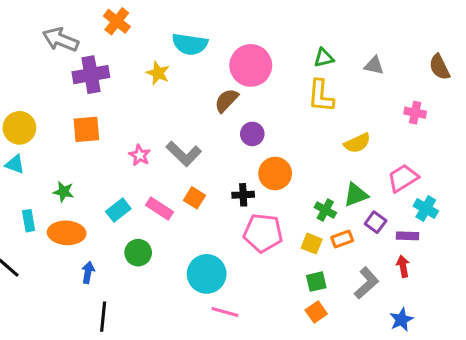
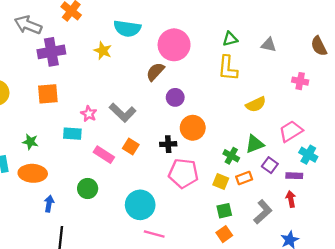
cyan rectangle: (118, 210) -> (72, 134), moved, turned 42

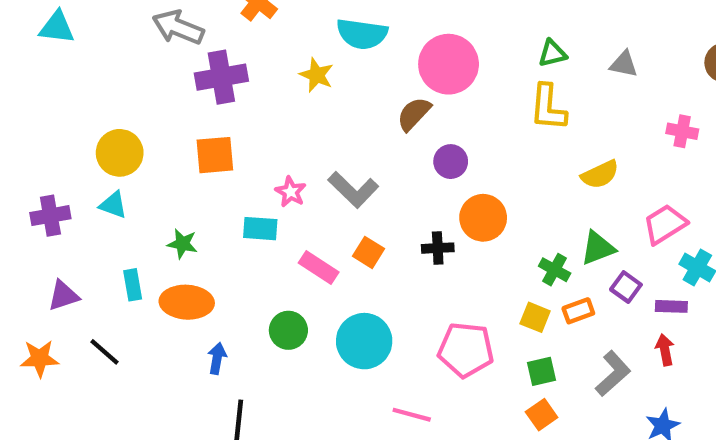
pink pentagon: (183, 173) -> (466, 350), moved
cyan circle: (140, 205) -> (364, 341), moved

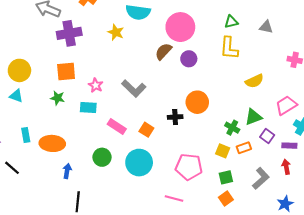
purple circle: (451, 162) -> (189, 59), moved
pink star: (291, 192) -> (96, 85), moved
green star: (182, 244) -> (58, 98), moved
orange square: (368, 252) -> (146, 130), moved
pink line: (412, 415) -> (174, 199), moved

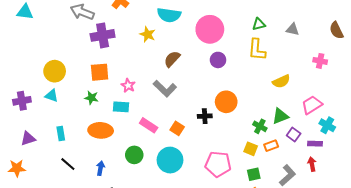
brown semicircle: (163, 51) -> (172, 59), moved
orange ellipse: (52, 143) -> (101, 130), moved
black line: (12, 168) -> (68, 164), moved

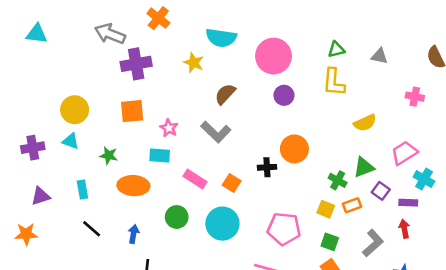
green star: (91, 98) -> (109, 155), moved
green square: (254, 174) -> (330, 242), turned 32

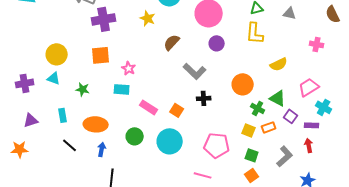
gray L-shape: (216, 132) -> (195, 71), moved
orange circle: (294, 149) -> (243, 84), moved
green triangle: (364, 167) -> (278, 98), turned 48
orange ellipse: (133, 186) -> (96, 124), moved

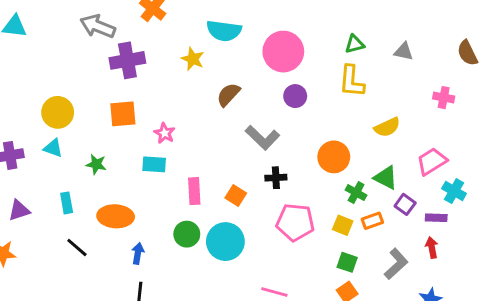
pink rectangle: (149, 107) -> (194, 191), turned 54
green circle: (135, 136) -> (187, 234), moved
pink pentagon: (217, 145) -> (295, 222), moved
blue arrow: (102, 149) -> (138, 253), moved

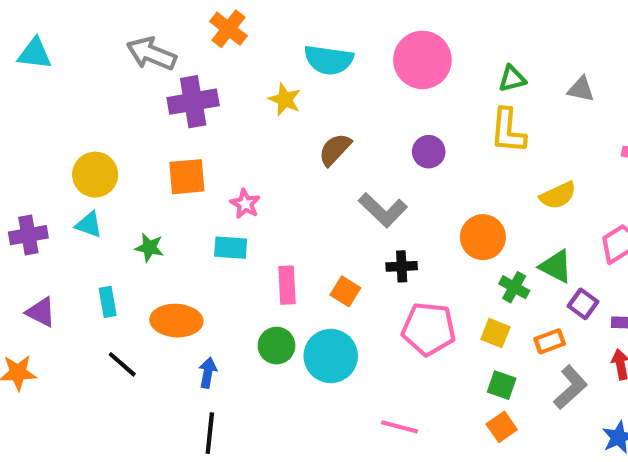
pink circle: (283, 52) -> (422, 60), moved
purple triangle: (19, 210) -> (41, 312), turned 45
orange rectangle: (372, 221) -> (550, 341), moved

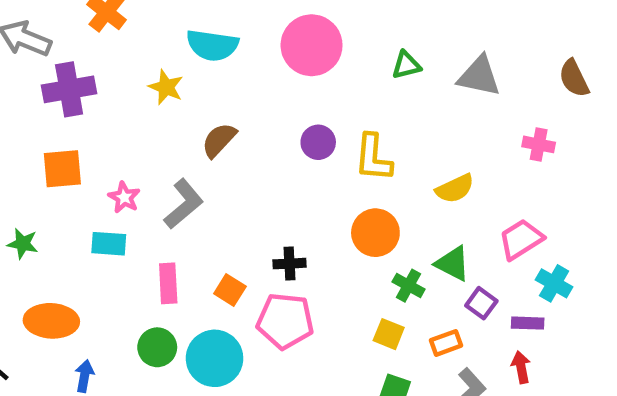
gray triangle: (581, 89) -> (479, 76), size x1.5
yellow L-shape: (508, 131) -> (373, 158), moved
gray L-shape: (383, 210) -> (184, 204), moved, turned -84
pink pentagon: (429, 329) -> (285, 321), moved

